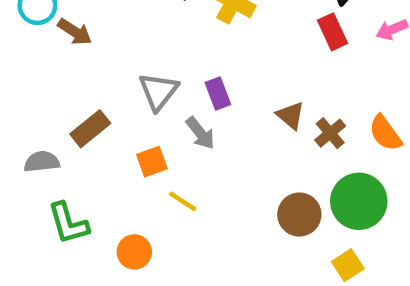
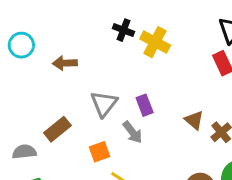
brown arrow: (75, 32) -> (65, 63), moved, turned 145

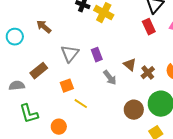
cyan circle: (21, 45) -> (15, 37), moved
brown arrow: (65, 63) -> (44, 27), turned 42
gray arrow: (133, 132) -> (110, 78), moved

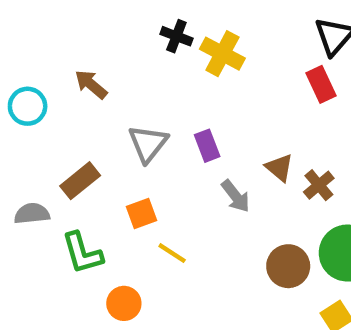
green L-shape: (29, 114) -> (82, 253), moved

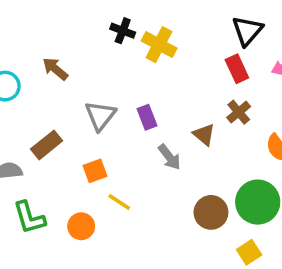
brown cross: (319, 185) -> (239, 112), moved
green L-shape: (82, 253) -> (29, 218), moved
orange circle: (124, 303) -> (81, 226), moved

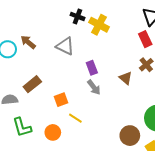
brown arrow: (55, 69) -> (28, 42), moved
gray triangle: (100, 115) -> (65, 46), moved, turned -42
gray arrow: (169, 157) -> (94, 87), moved
brown circle: (211, 212) -> (130, 136), moved

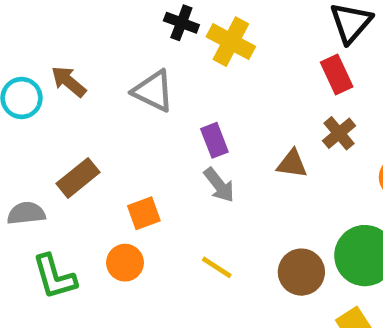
brown triangle: (126, 78) -> (292, 164), turned -32
yellow line: (75, 118) -> (217, 267), moved
orange circle: (53, 132) -> (125, 263), moved
brown circle: (130, 136) -> (301, 272), moved

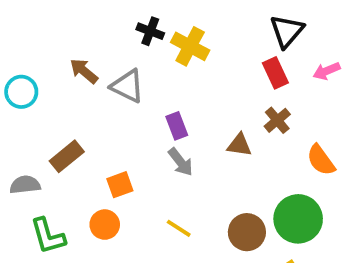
brown arrow: (69, 82) -> (84, 71), moved

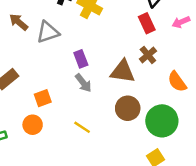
gray triangle: (127, 86) -> (48, 32), turned -45
brown triangle: (239, 145) -> (123, 71), size x1.5
brown circle: (247, 232) -> (128, 108), moved

